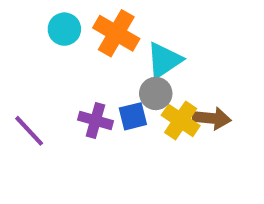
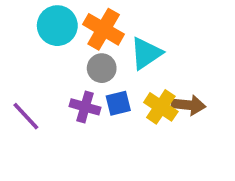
cyan circle: (64, 29) -> (57, 26), size x1.4
gray circle: (156, 93) -> (102, 68), moved

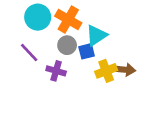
blue square: (118, 103) -> (87, 51), moved
yellow cross: (161, 107) -> (106, 71), turned 35
purple line: (26, 116) -> (29, 53), moved

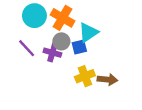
brown arrow: (124, 70) -> (107, 80), moved
purple cross: (56, 71) -> (52, 53), moved
yellow cross: (106, 71) -> (85, 76), moved

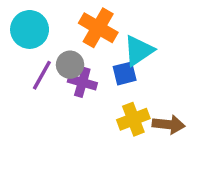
cyan circle: (34, 16) -> (30, 29), moved
gray circle: (61, 41) -> (70, 65), moved
purple line: (27, 48) -> (42, 75), turned 72

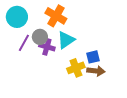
cyan triangle: (139, 51) -> (66, 40), moved
blue square: (125, 73) -> (93, 57), moved

